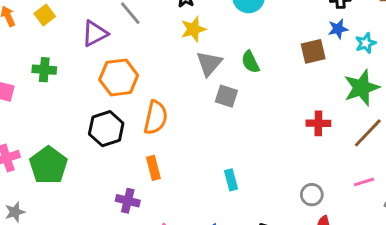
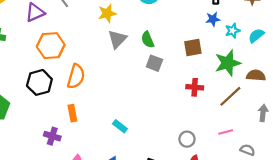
brown square: (313, 51) -> (193, 47), moved
gray square: (226, 96) -> (154, 63), moved
cyan rectangle: (231, 180) -> (120, 126), moved, turned -40

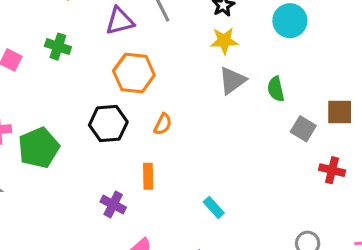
gray square: (154, 63) -> (303, 129), moved
orange semicircle: (76, 76) -> (163, 124), size x0.6

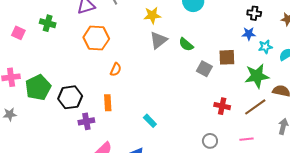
green semicircle: (276, 89) -> (186, 44), turned -35
black hexagon: (108, 124) -> (70, 97), moved
red cross: (332, 170) -> (222, 106), moved
purple cross: (113, 205) -> (86, 121), turned -35

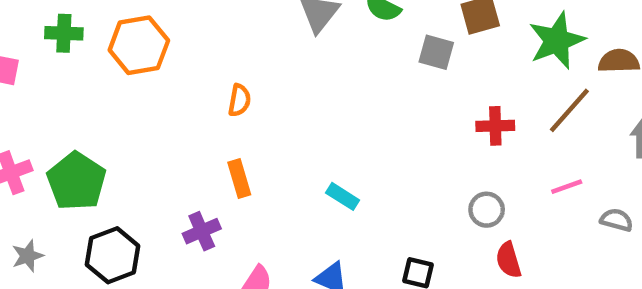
orange hexagon: (96, 38) -> (139, 45), moved
black hexagon: (70, 97) -> (113, 255), moved

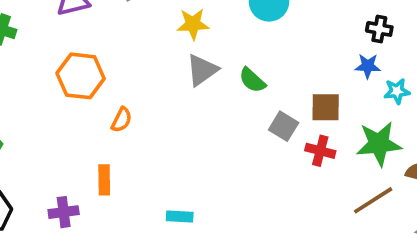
orange hexagon: (139, 45) -> (81, 76), moved
red cross: (495, 126) -> (320, 151), moved
cyan rectangle: (343, 196) -> (180, 216), turned -45

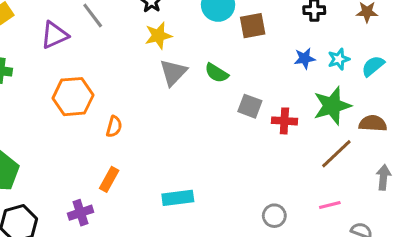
blue star: (368, 66) -> (305, 58), moved
brown square: (326, 107) -> (253, 26), moved
orange rectangle: (104, 180) -> (109, 179), turned 40
cyan rectangle: (180, 216) -> (178, 198), size x1.4

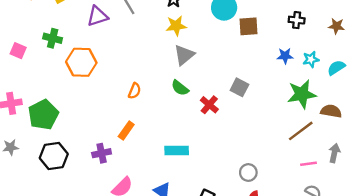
green semicircle: (217, 73) -> (180, 88), moved
orange hexagon: (73, 97) -> (81, 62), moved
red cross: (284, 121) -> (209, 105), moved, turned 30
pink line: (330, 205) -> (308, 164), moved

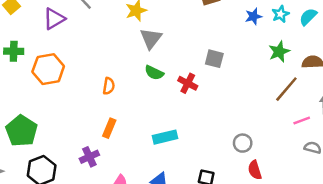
green star: (302, 94) -> (279, 52), size x0.7

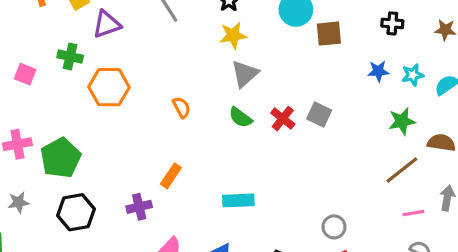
purple triangle: (54, 19) -> (107, 24), moved
red cross: (188, 83) -> (283, 119), moved
orange semicircle: (109, 86) -> (181, 107), moved, turned -49

